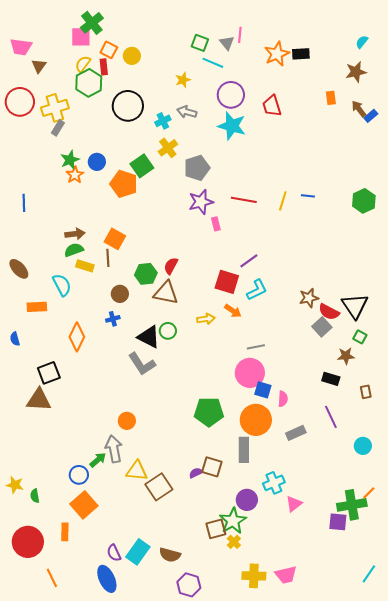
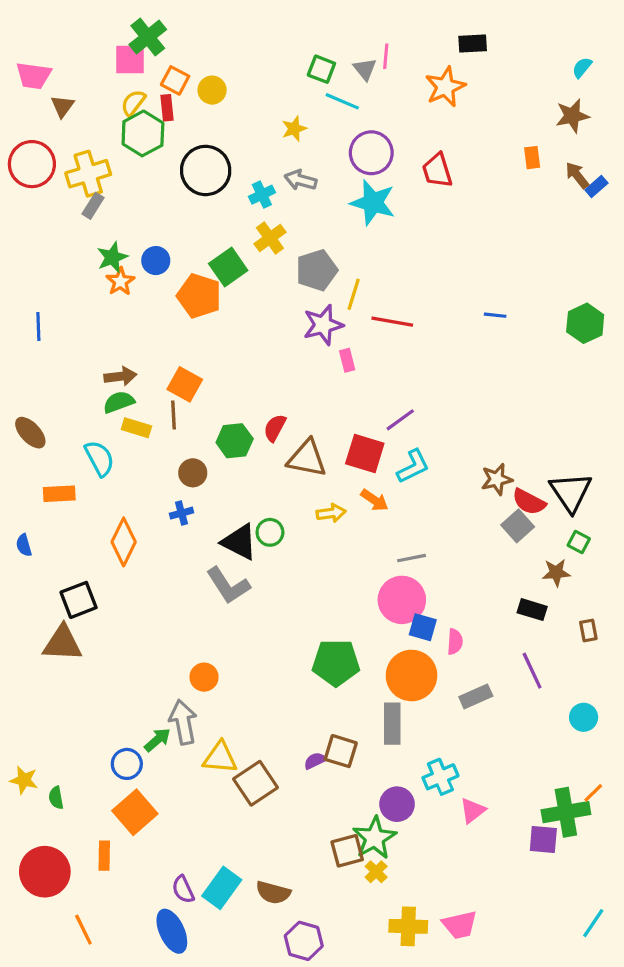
black rectangle: (301, 54) -> (473, 43), moved
yellow line: (283, 201) -> (354, 294), moved
brown triangle: (166, 293) -> (307, 458), moved

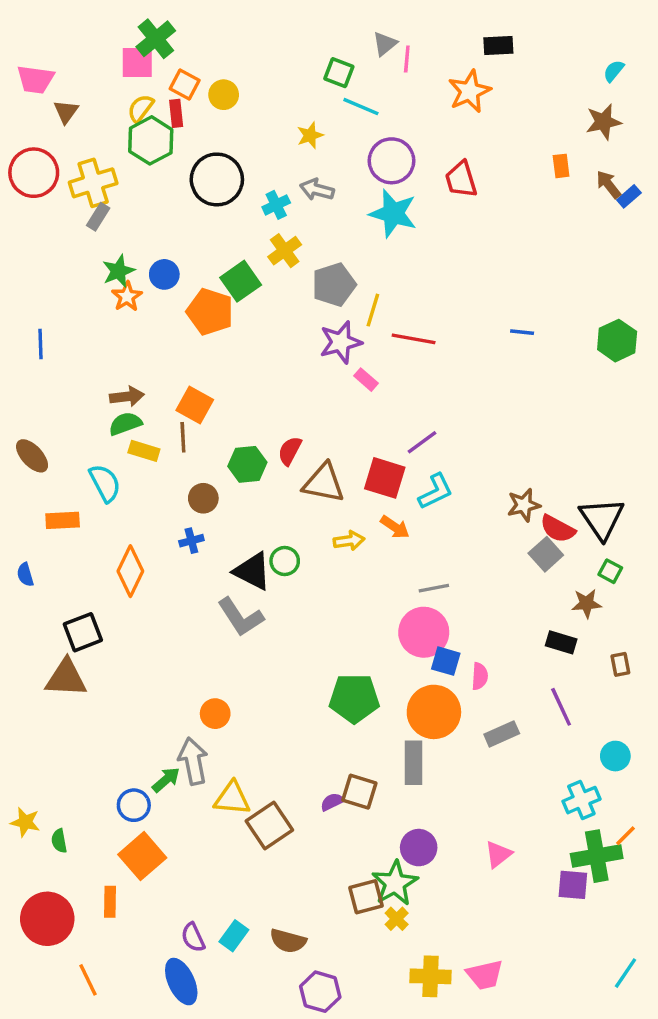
gray triangle: (365, 69) -> (385, 44), moved, turned 30
pink rectangle: (347, 360) -> (366, 380), turned -35
cyan cross: (440, 777) -> (581, 800), moved
cyan rectangle: (222, 888) -> (234, 936), size x0.7

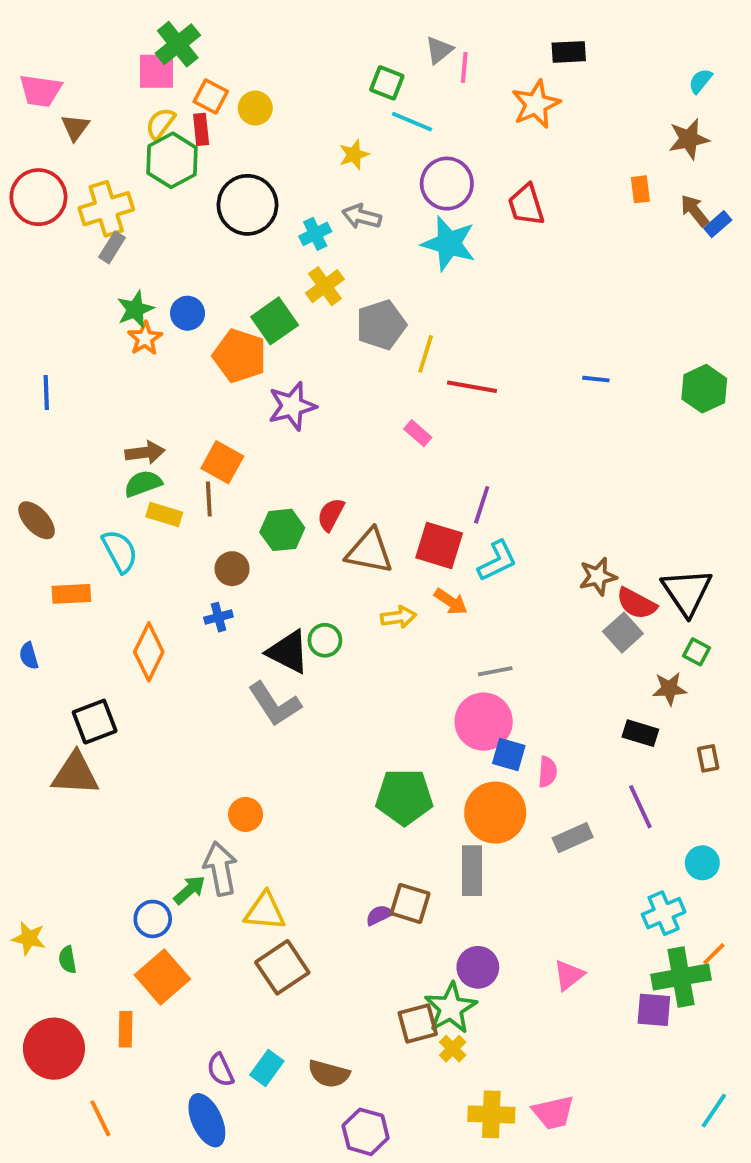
purple star: (341, 342) -> (292, 406), moved
purple line: (422, 442) -> (482, 505), turned -36
brown square: (269, 826) -> (282, 967), moved

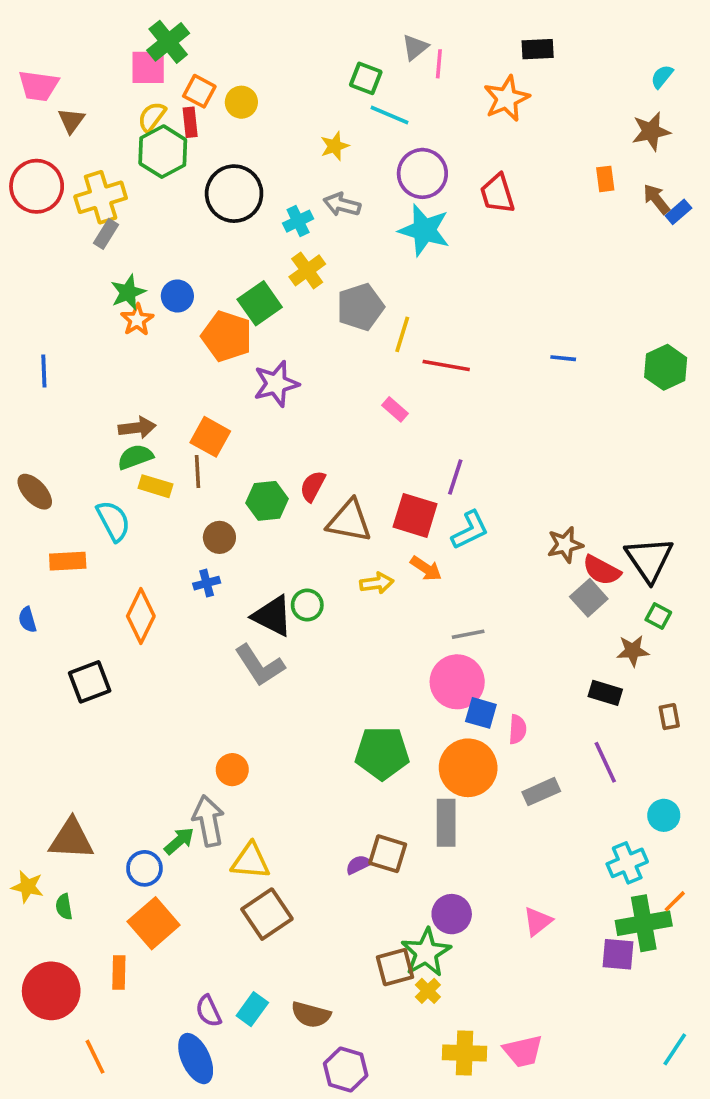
brown triangle: (75, 774) -> (71, 839), moved

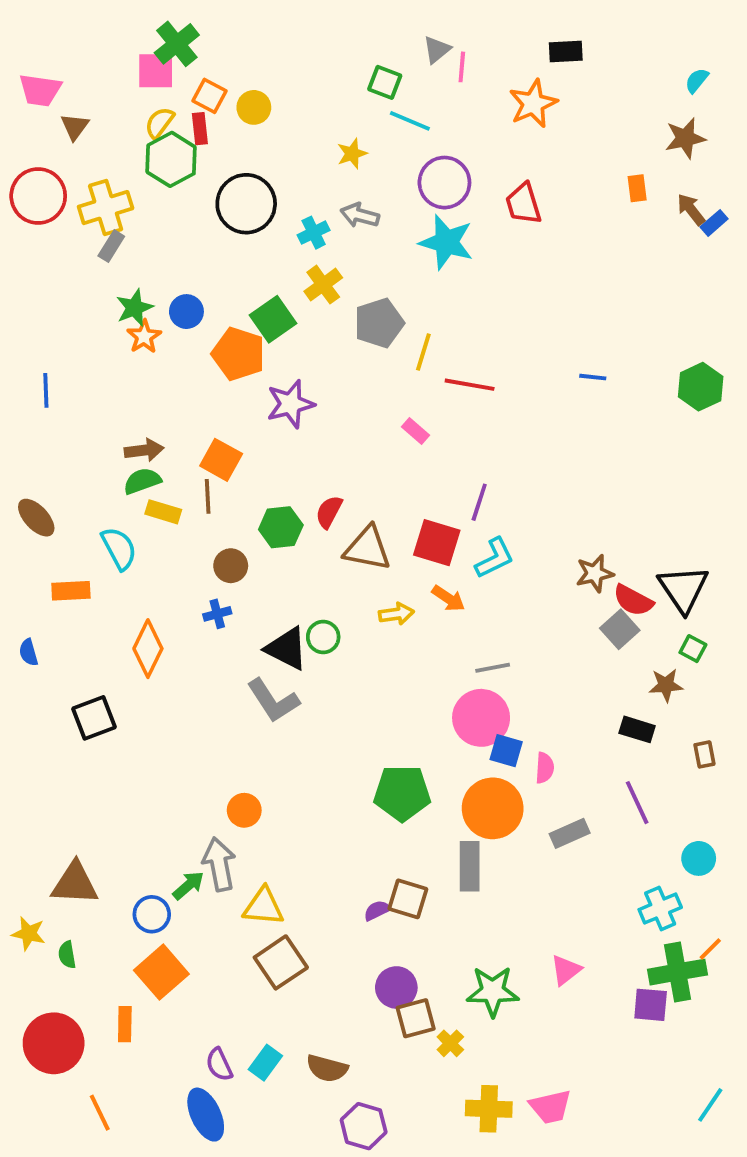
purple circle: (452, 914) -> (396, 987), moved
green star: (426, 952) -> (493, 991), moved, turned 30

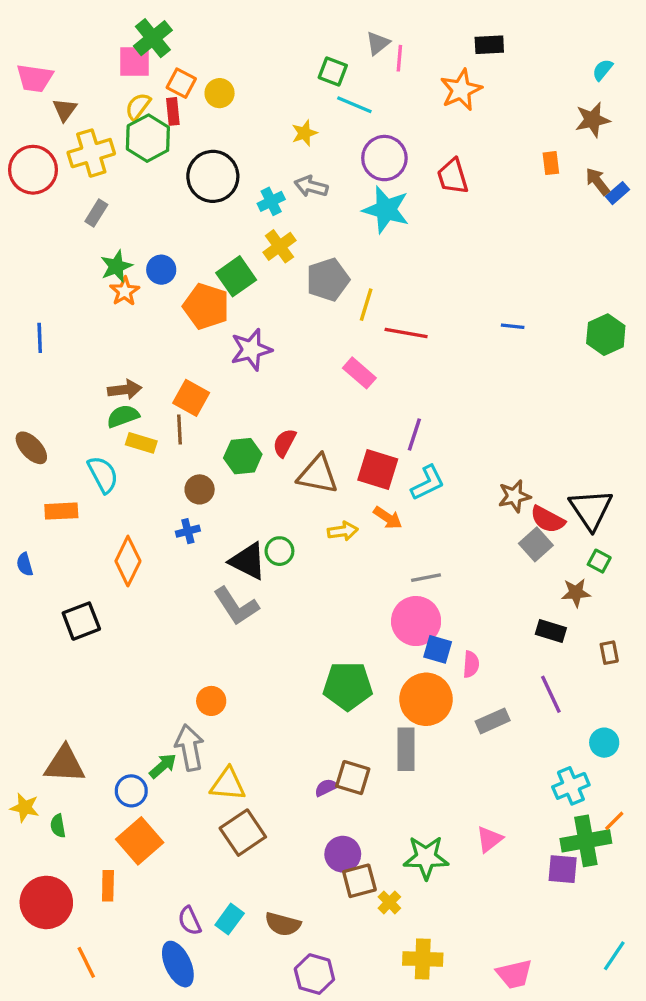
yellow cross: (106, 208) -> (91, 153), moved
pink rectangle: (416, 431) -> (359, 373), size x1.4
pink trapezoid: (550, 1107) -> (514, 974), moved

